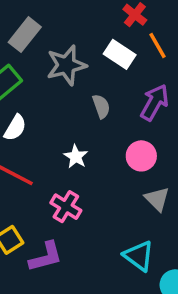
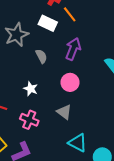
gray triangle: (157, 199) -> (64, 112), moved

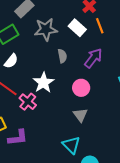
white star: (31, 89) -> (43, 83), size x1.5
gray triangle: (64, 112) -> (80, 115), moved
pink cross: (29, 120) -> (28, 102), moved

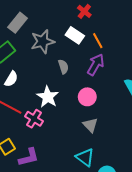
orange line: (100, 26) -> (98, 41), moved

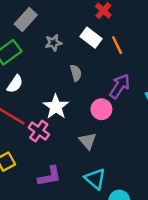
gray star: (43, 42) -> (53, 43), size x0.6
purple arrow: (96, 65) -> (120, 86), moved
gray triangle: (90, 125) -> (88, 141), moved
purple L-shape: (29, 157) -> (50, 176), moved

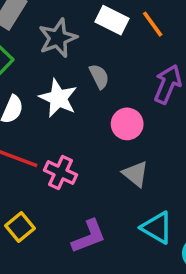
gray star: (53, 43) -> (58, 38), size x1.5
white star: (56, 107) -> (58, 98), moved
pink circle: (101, 109) -> (127, 124), moved

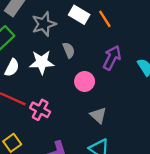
white star: (58, 98) -> (42, 62), turned -30
gray triangle: (135, 174) -> (98, 115), moved

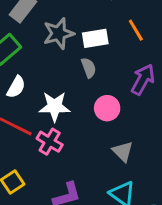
white rectangle: (79, 15) -> (95, 38), moved, turned -42
white star: (42, 62) -> (55, 107), moved

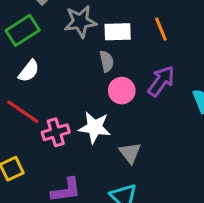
white star: (55, 107) -> (95, 127), moved
pink circle: (107, 108) -> (122, 91), moved
pink cross: (50, 142) -> (56, 132), turned 35

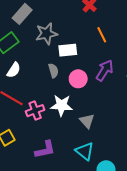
white rectangle: (118, 32) -> (68, 50), moved
gray semicircle: (107, 61) -> (53, 71), moved

